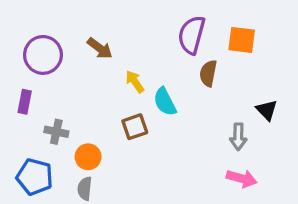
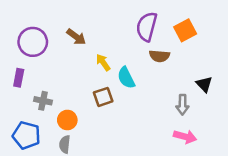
orange square: (242, 40) -> (185, 30), turned -35
brown semicircle: (208, 73) -> (159, 56), turned -96

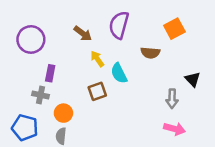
purple semicircle: (147, 27) -> (119, 25), moved
brown arrow: (76, 37) -> (83, 33), moved
purple rectangle: (19, 78) -> (50, 73), moved

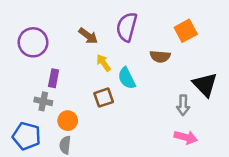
black triangle: (193, 79) -> (205, 85), size x1.5

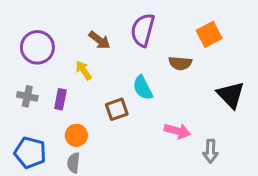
yellow arrow: (104, 63) -> (84, 70), moved
purple rectangle: (54, 78) -> (60, 99), moved
gray cross: (43, 101) -> (27, 96), moved
gray arrow: (183, 105) -> (211, 151), moved
pink arrow: (186, 137) -> (177, 131), moved

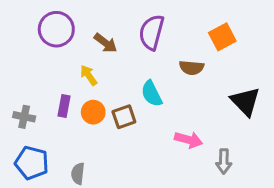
purple circle: (37, 47) -> (56, 29), moved
gray cross: (27, 96) -> (24, 117), moved
orange circle: (76, 135) -> (93, 112), moved

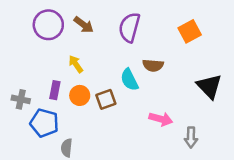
brown arrow: (106, 43) -> (84, 25), moved
brown semicircle: (192, 68) -> (153, 65), moved
blue pentagon: (32, 163) -> (44, 123), moved

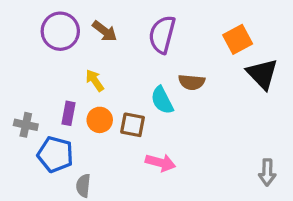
black triangle: (209, 86) -> (262, 74), moved
brown square: (106, 99) -> (133, 125), turned 30
pink arrow: (161, 119) -> (160, 163), moved
gray arrow: (191, 137) -> (267, 172), moved

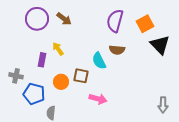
purple semicircle: (162, 34) -> (115, 21), moved
purple rectangle: (68, 113) -> (42, 60), moved
orange circle: (100, 120) -> (61, 82), moved

